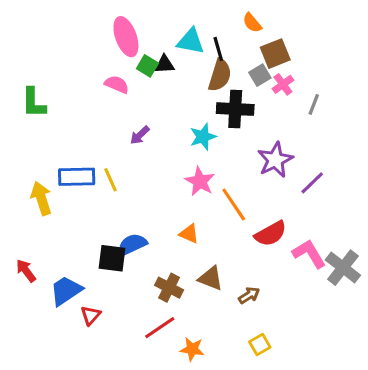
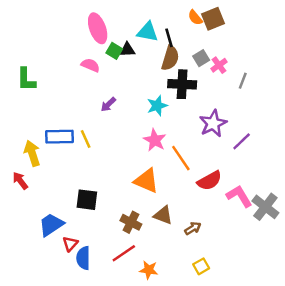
brown square: (275, 54) -> (213, 19), moved
orange triangle: (189, 234) -> (146, 181), size x1.6
blue semicircle: (132, 244) -> (83, 258), moved, turned -65
red arrow: (26, 271) -> (20, 181), moved

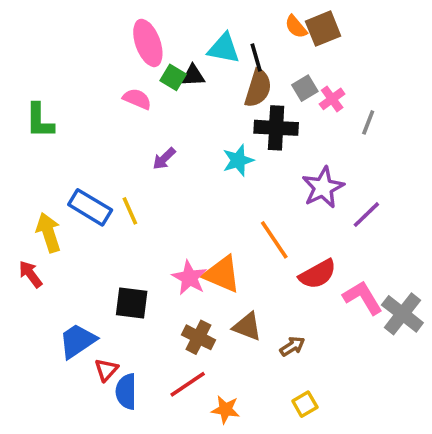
blue rectangle: (60, 137) -> (90, 207), turned 32
pink star: (155, 140) -> (189, 278), moved

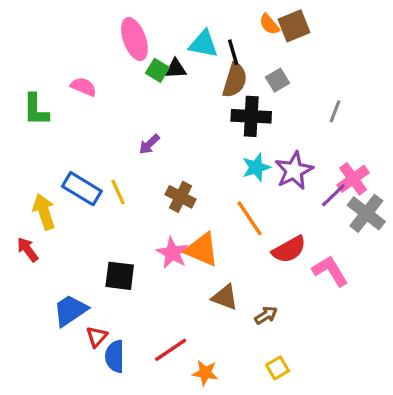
pink semicircle: (137, 99) -> (83, 87), moved
pink cross: (332, 99) -> (353, 179), moved, size x1.4
cyan star: (238, 160) -> (256, 167), moved
gray cross: (402, 314) -> (366, 213), moved
brown cross: (198, 337) -> (181, 197), moved

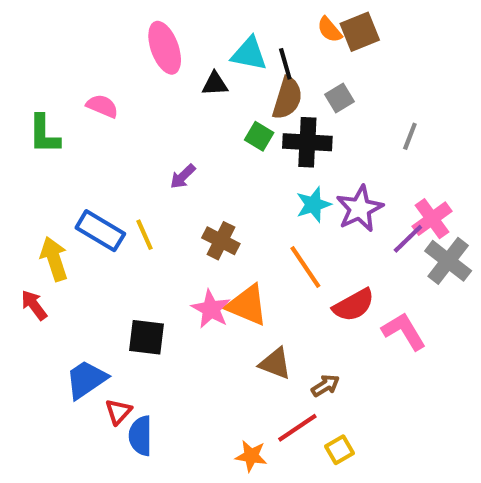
green square: (157, 70) -> (259, 136), moved
red line: (171, 350) -> (297, 428), moved

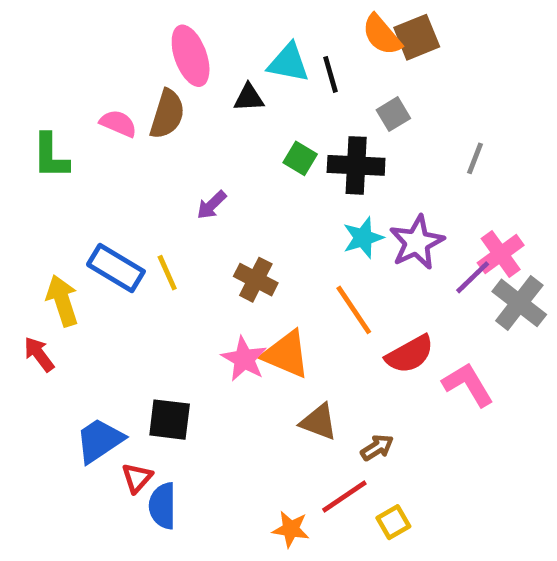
orange semicircle: (330, 30) -> (382, 35), size x1.4
brown semicircle: (287, 98) -> (167, 114), moved
black square: (147, 337) -> (170, 420), moved

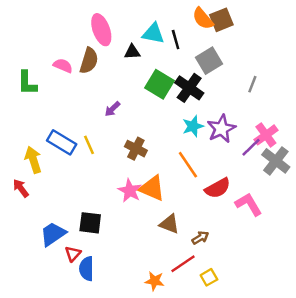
gray square: (393, 114) -> (209, 61), size x1.5
green square: (300, 158) -> (159, 84), size x1.6
black cross: (356, 165) -> (189, 88), turned 32

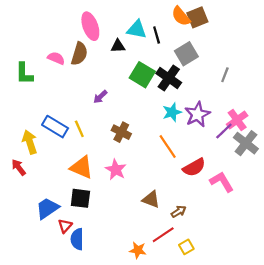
orange triangle: (152, 188) -> (82, 167), moved

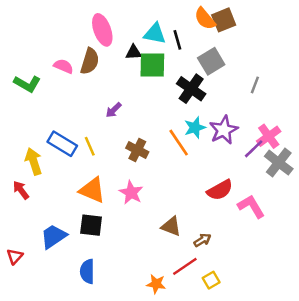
green L-shape: (24, 74) -> (27, 84), turned -60
green square: (142, 75) -> (152, 65), moved, turned -30
orange line: (168, 146) -> (179, 143), moved
red triangle: (65, 226) -> (15, 256), moved

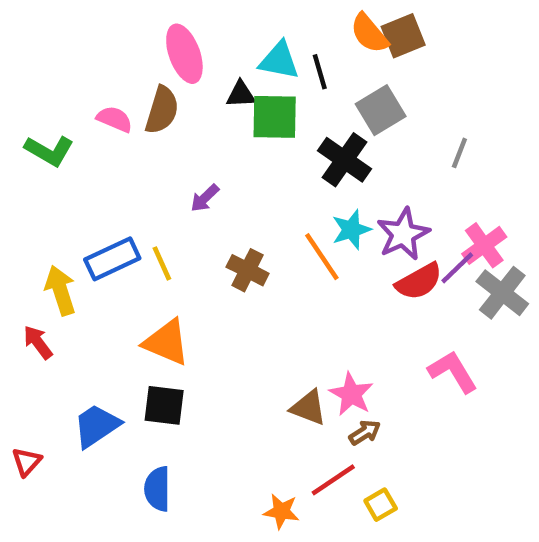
blue rectangle: (62, 144) -> (112, 259), turned -56
red semicircle: (220, 190) -> (419, 281), moved
pink star: (131, 193) -> (351, 394), moved

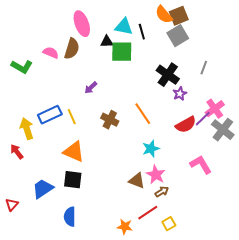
gray square: (381, 110) -> (178, 36), moved
black cross: (345, 160) -> (168, 75), moved
cyan star: (351, 230) -> (151, 149), moved
purple star: (403, 234) -> (180, 94), moved, size x0.6

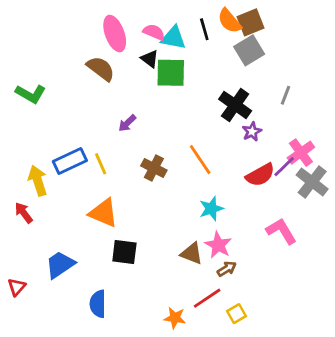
black line: (142, 32) -> (204, 29), moved
black triangle: (107, 42) -> (150, 59), turned 40
brown semicircle: (72, 49) -> (101, 69), turned -70
pink semicircle: (51, 53) -> (154, 32), moved
black square: (73, 180) -> (124, 252), moved

